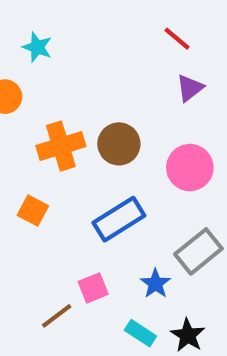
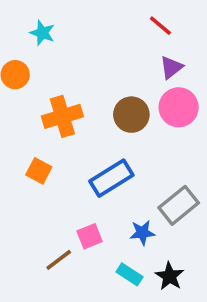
brown circle: (119, 144) -> (131, 115), moved
pink circle: (190, 168) -> (179, 107), moved
blue star: (155, 284) -> (142, 233), turned 30

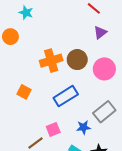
pink circle: (179, 107) -> (104, 69), moved
orange cross: (62, 116) -> (51, 61), moved

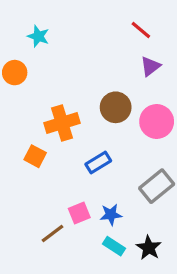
orange cross: (51, 61) -> (62, 123), moved
blue rectangle: (66, 96) -> (98, 162), size x0.7
blue star: (83, 127) -> (111, 215), moved

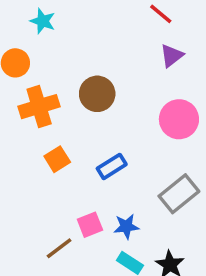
brown circle: (116, 107) -> (97, 94), moved
orange cross: (62, 123) -> (39, 107), moved
orange square: (35, 156) -> (57, 159), moved, turned 30

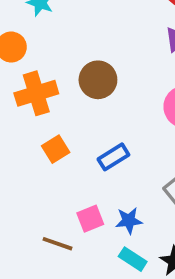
brown line: (59, 248) -> (58, 244), turned 56

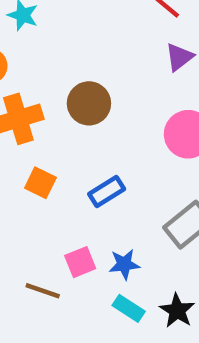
orange square: (56, 149) -> (40, 183), turned -32

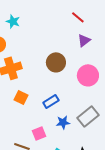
brown circle: (89, 103) -> (56, 62), moved
blue star: (124, 264) -> (63, 122), moved

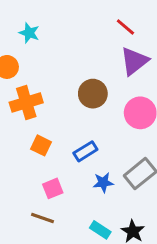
purple triangle: (84, 40) -> (134, 61), size x1.5
pink square: (39, 133) -> (53, 188), moved

